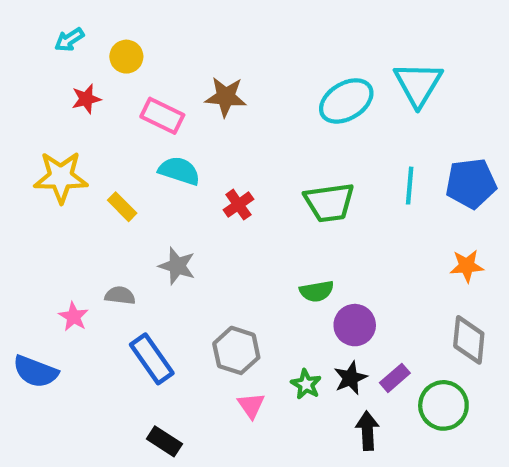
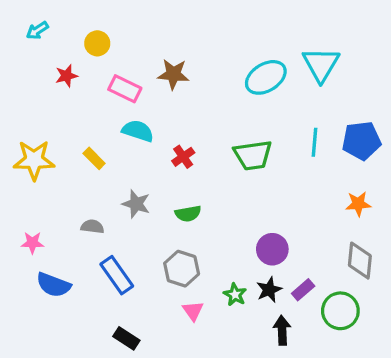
cyan arrow: (69, 40) -> (37, 30), moved
yellow star: (61, 177) -> (34, 160), moved
green semicircle: (317, 291) -> (188, 214), moved
pink star: (74, 317) -> (32, 243), moved, turned -30
blue semicircle: (35, 372) -> (53, 285), moved

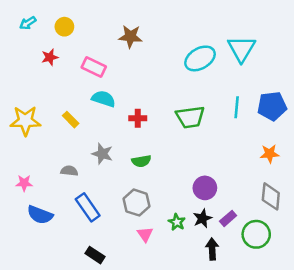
yellow circle: (97, 43) -> (64, 27), moved
brown star: (173, 74) -> (130, 36), moved
red cross: (183, 157) -> (138, 118), turned 35

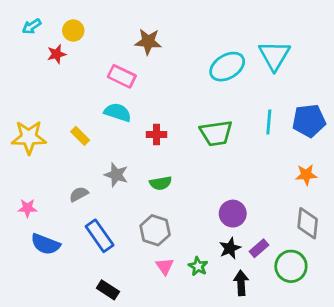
red star: (50, 57) -> (57, 54), moved
pink rectangle: (94, 67) -> (122, 76), moved
gray semicircle: (69, 171) -> (79, 194), turned -35
green star: (177, 222) -> (198, 266), moved

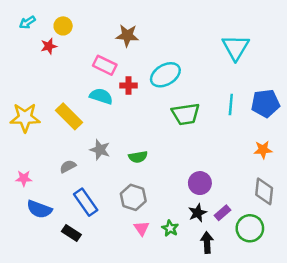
cyan ellipse: (227, 67) -> (165, 75), moved
red cross: (156, 135) -> (128, 85), moved
yellow rectangle: (80, 136) -> (69, 116), size x1.6
black rectangle: (108, 290) -> (71, 233), moved

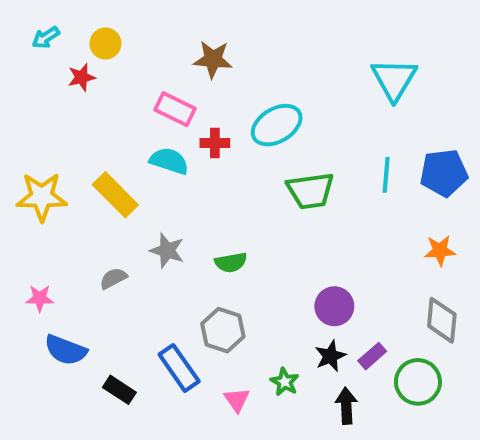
blue rectangle: (86, 202) -> (179, 368), moved
pink triangle: (142, 228) -> (237, 400), moved

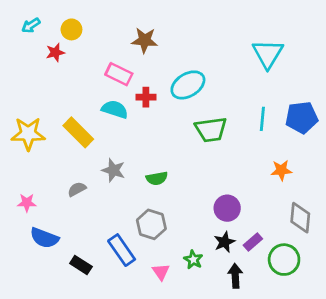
orange star: (440, 250) -> (281, 170), moved

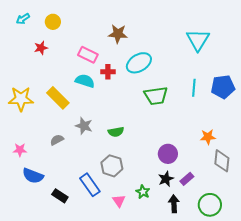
brown star: (145, 40) -> (118, 34), moved
red star: (55, 52) -> (41, 48), moved
orange star: (281, 170) -> (208, 137), moved
green circle: (284, 260) -> (210, 205), moved

